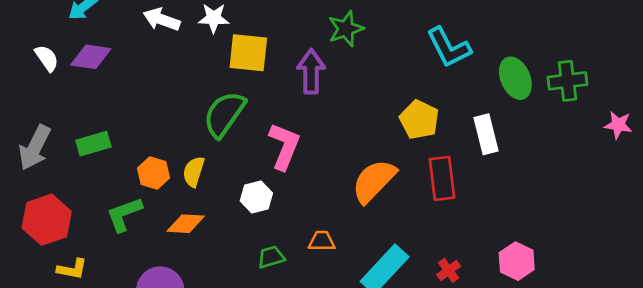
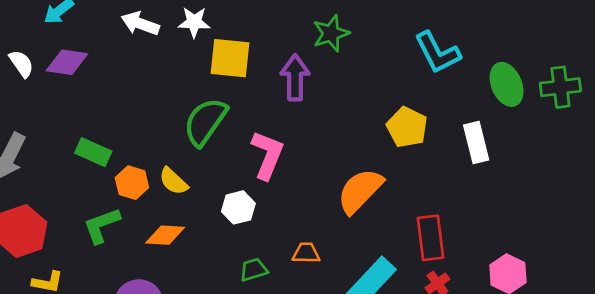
green rectangle: (93, 144) -> (93, 152), moved, turned 40
yellow semicircle: (194, 172) -> (173, 181), turned -64
red rectangle: (442, 178) -> (431, 238), moved

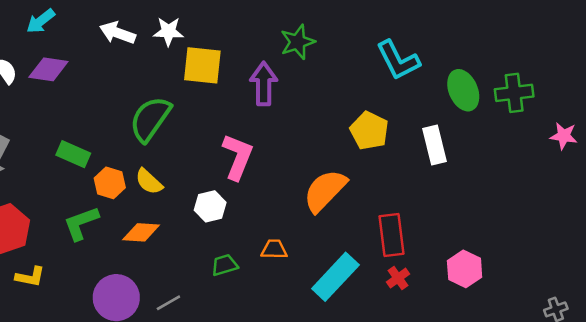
green semicircle: (205, 122) -> (150, 119), moved

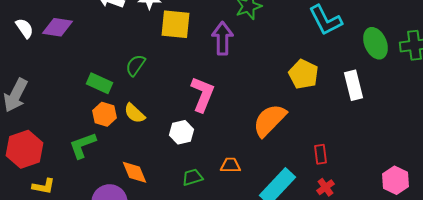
green semicircle: (150, 119) -> (136, 65), size x0.6
green rectangle: (73, 154) -> (100, 83), moved
orange diamond: (141, 232) -> (134, 172), moved, turned 64
red rectangle: (391, 235) -> (320, 154), size x0.6
pink hexagon: (465, 269) -> (396, 180), moved

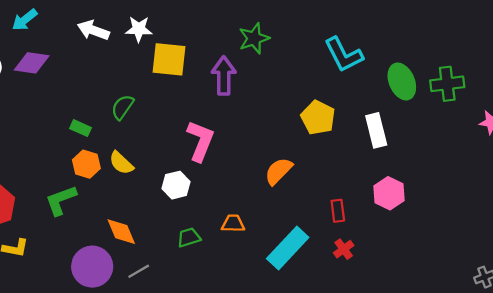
green rectangle: (100, 83) -> (81, 128), size x0.7
orange semicircle: (270, 120) -> (278, 171), size x0.7
pink hexagon: (396, 180) -> (389, 193), moved

